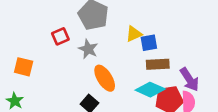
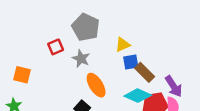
blue square: (149, 43) -> (131, 62), moved
brown rectangle: (158, 64) -> (145, 72), turned 48

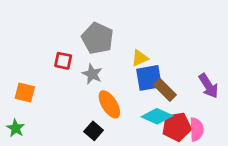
red square: (56, 47) -> (63, 61), turned 35
blue square: (131, 62) -> (149, 78), size x1.5
purple arrow: (174, 86) -> (208, 86), moved

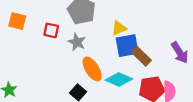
orange square: (25, 92) -> (17, 21), moved
cyan diamond: (157, 116) -> (119, 79), moved

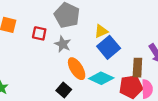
blue square: (127, 46) -> (109, 47), turned -30
brown rectangle: (141, 56) -> (137, 68), moved, turned 48

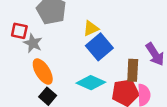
gray star: (63, 44) -> (33, 43), moved
orange ellipse: (77, 69) -> (43, 72), moved

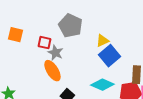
orange ellipse: (43, 72) -> (52, 71), moved

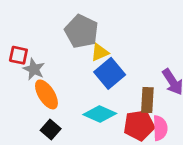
gray pentagon: (70, 26) -> (82, 31), moved
orange ellipse: (52, 71) -> (46, 94), moved

